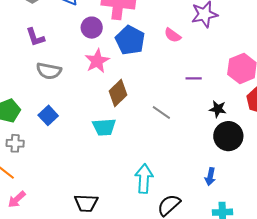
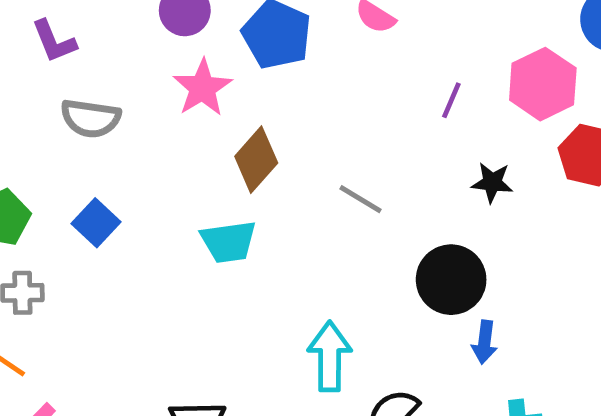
purple line: (194, 78) -> (451, 100), moved, turned -63
black circle: (228, 136) -> (451, 280), moved

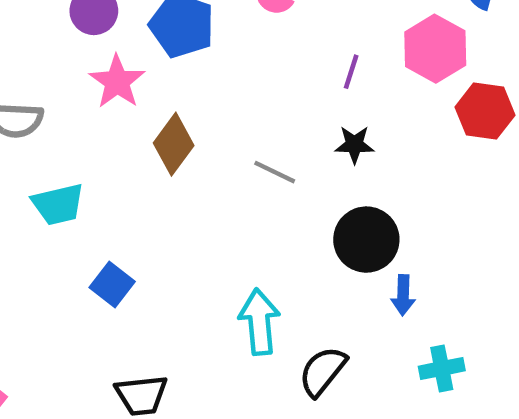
black star: (492, 182) -> (354, 145), moved
blue square: (96, 223) -> (112, 285), moved
cyan trapezoid: (229, 242) -> (58, 204), moved

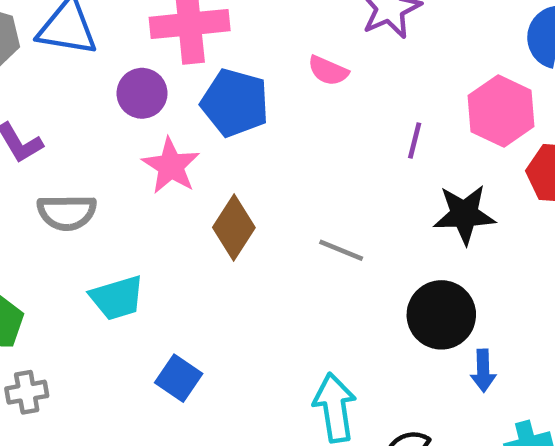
black star: (354, 145) -> (464, 214), moved, size x1.5

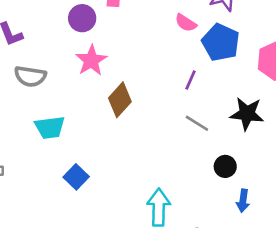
blue pentagon: (235, 103) -> (221, 42), moved
purple line: (415, 141) -> (191, 80), moved
gray line: (341, 250) -> (197, 123), moved
black circle: (441, 315) -> (225, 166), size x0.6

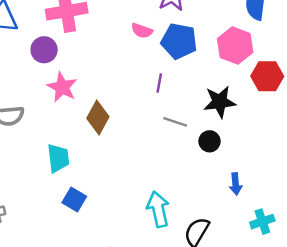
cyan trapezoid: (50, 128) -> (58, 158), moved, turned -76
black circle: (225, 166) -> (210, 141), moved

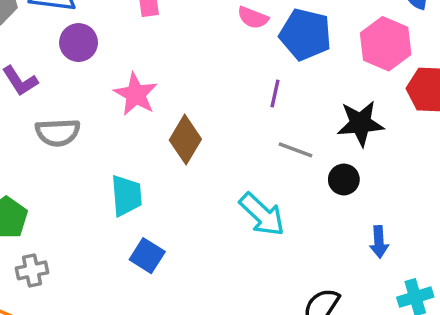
purple circle: (44, 50) -> (79, 43), moved
cyan arrow: (158, 209) -> (262, 214), moved, turned 144

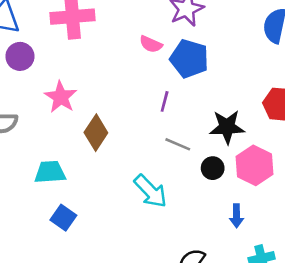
pink hexagon: (386, 44) -> (255, 165), moved
cyan trapezoid: (126, 196) -> (50, 172), turned -92

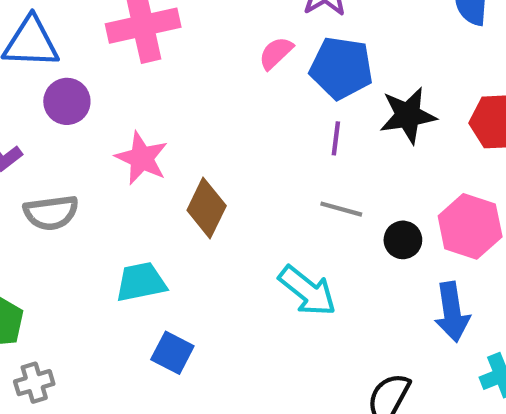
pink semicircle: (151, 44) -> (276, 53), turned 120
purple line: (165, 101) -> (336, 138), moved
black star: (227, 127) -> (408, 115), moved
blue arrow: (237, 216) -> (452, 312), size x1.5

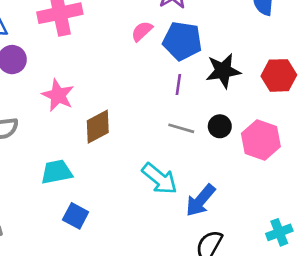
brown diamond: (207, 208) -> (98, 127), turned 36
black circle: (403, 240) -> (220, 126), moved
blue arrow: (452, 312) -> (201, 200), moved, turned 48

